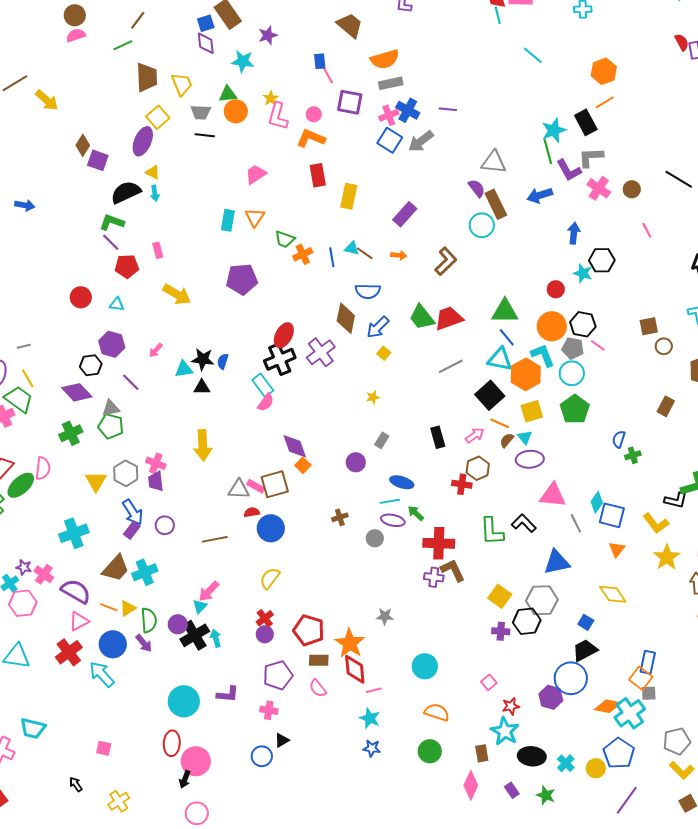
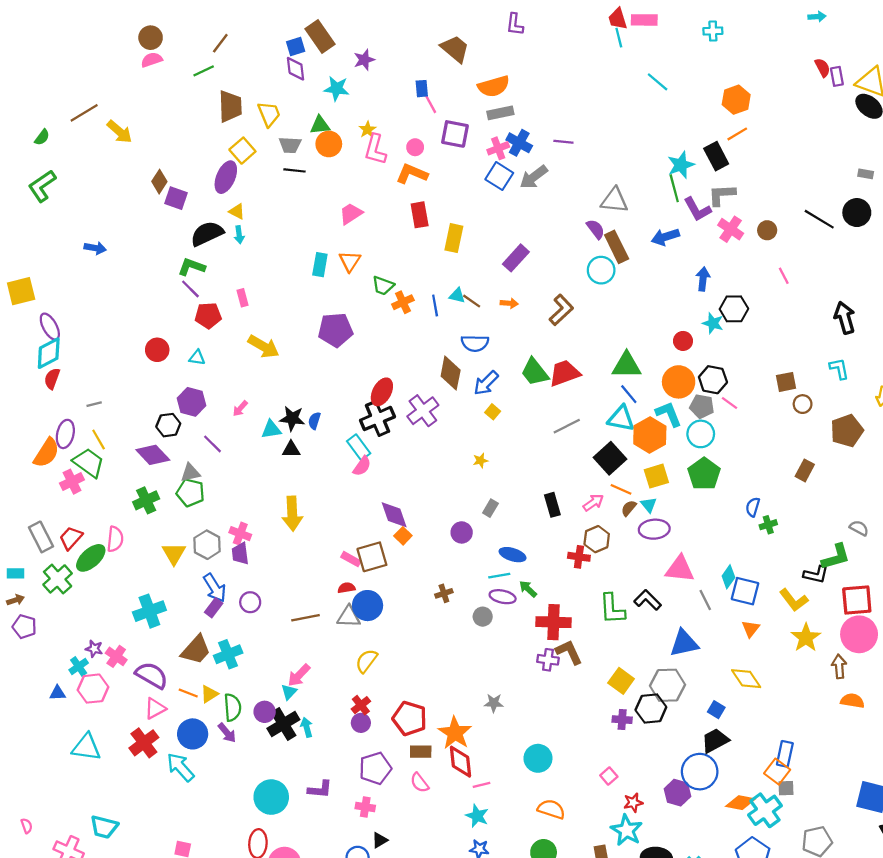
gray triangle: (239, 489) -> (349, 617), moved

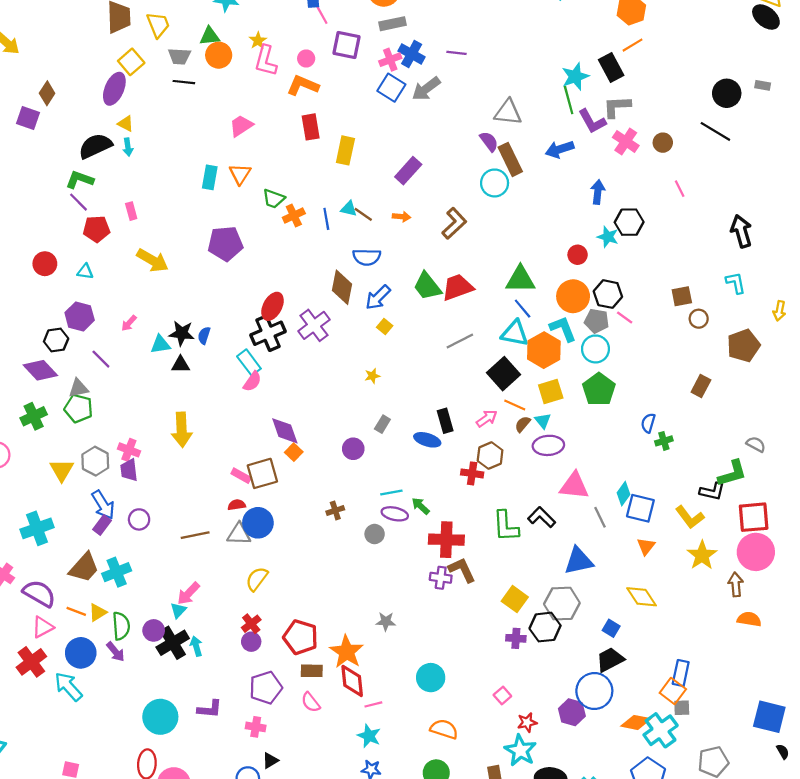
purple square: (176, 198) -> (28, 118), moved
black circle: (857, 213) -> (727, 93), moved
blue ellipse: (513, 555) -> (427, 440), moved

